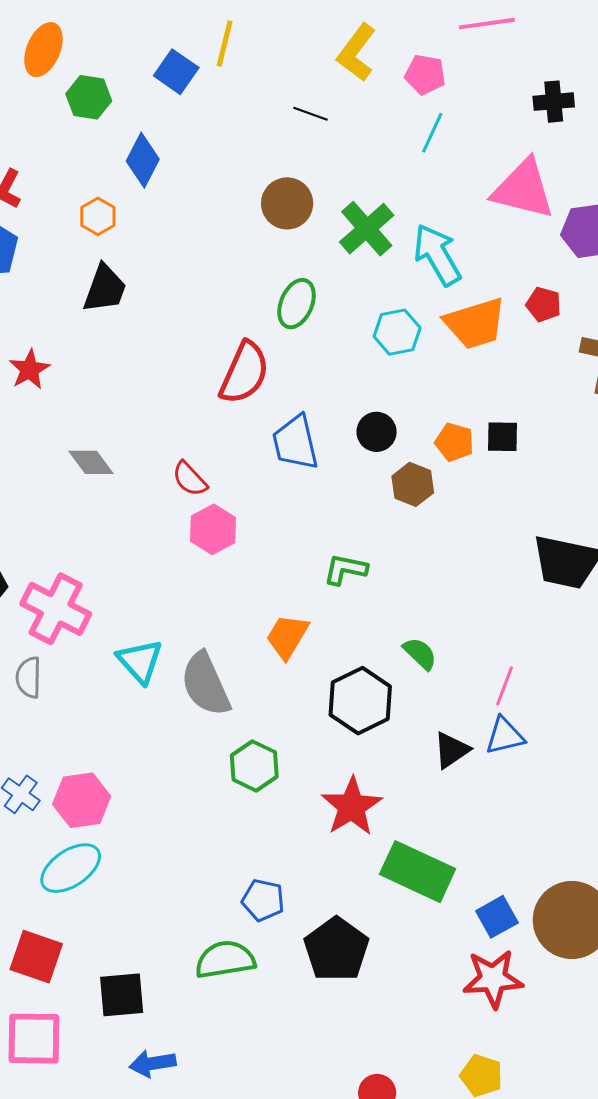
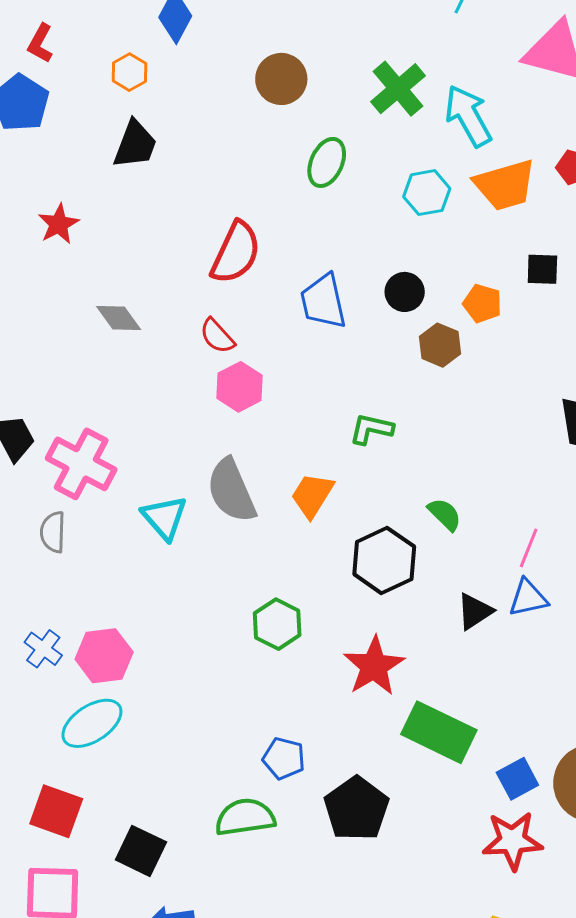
brown circle: (287, 203) -> (281, 79), moved
red semicircle: (244, 373) -> (236, 253), moved
black square: (502, 437) -> (542, 269), moved
gray semicircle: (206, 684) -> (231, 491), moved
black square: (122, 995) -> (141, 851), turned 30

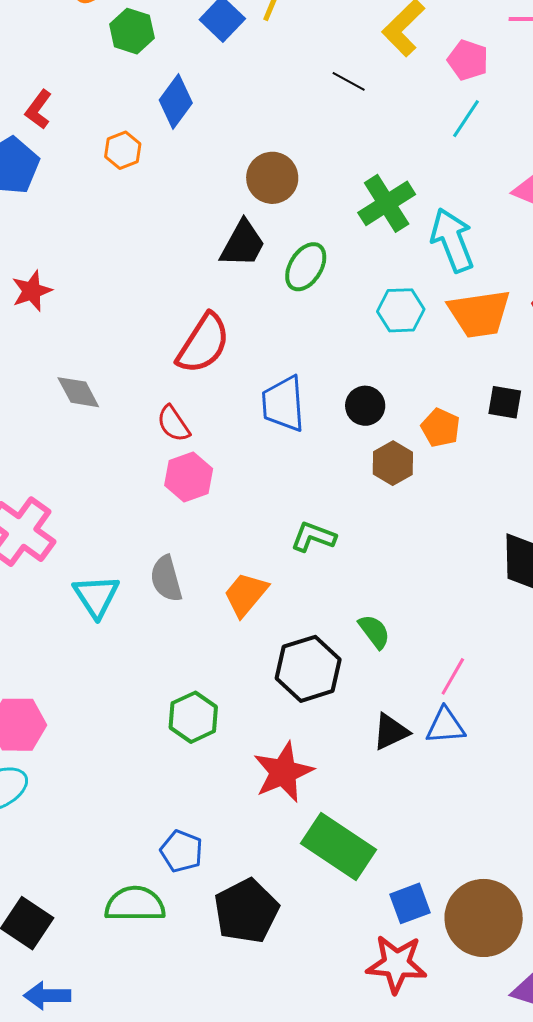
black trapezoid: (135, 144) -> (243, 244), moved
gray semicircle: (231, 491) -> (166, 579), size x0.7

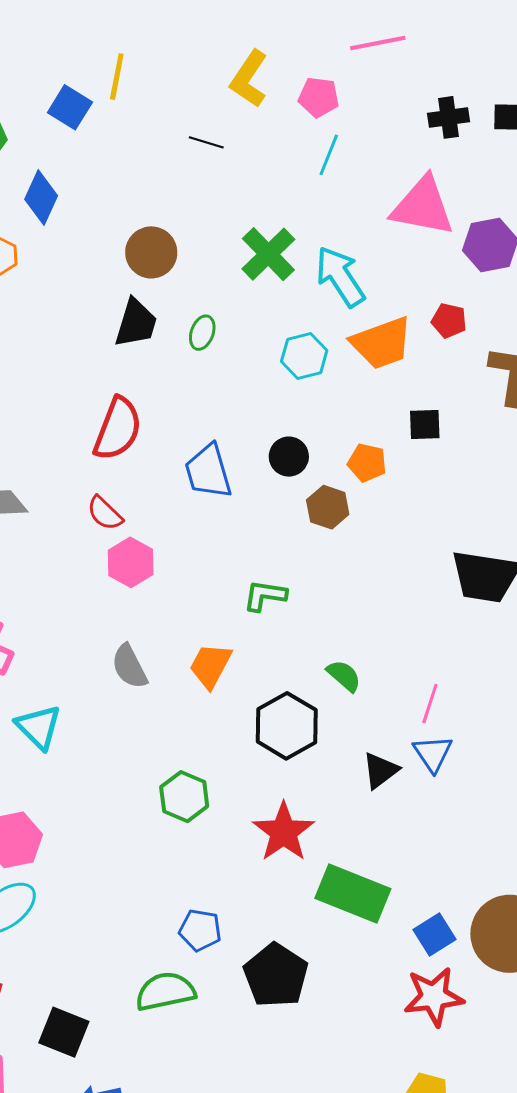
green ellipse: (306, 267) -> (202, 333), size x0.7
cyan triangle: (96, 596) -> (39, 727), moved
blue triangle: (445, 726) -> (433, 753), turned -48

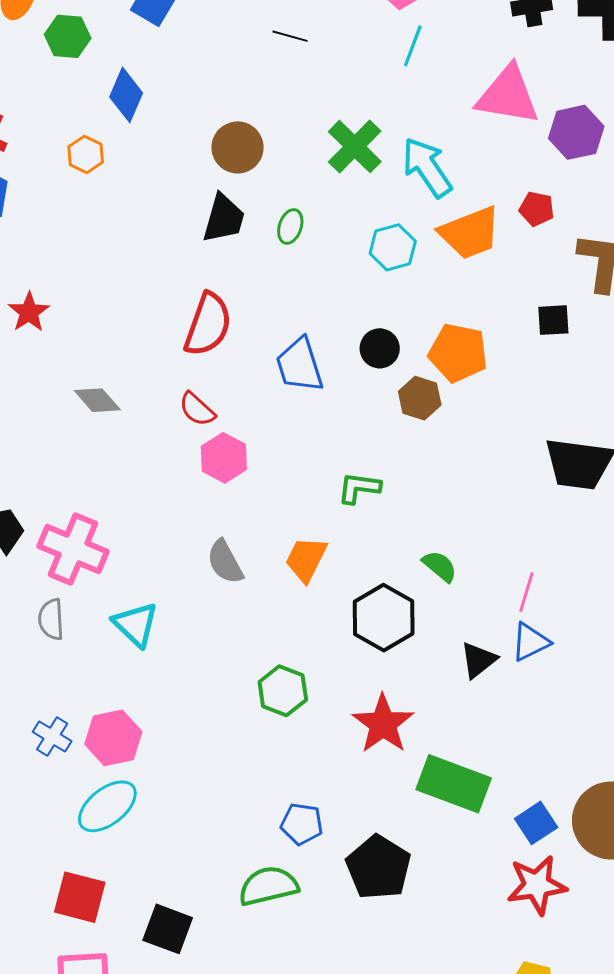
black square: (425, 425) -> (553, 320), moved
orange pentagon: (367, 463) -> (458, 353), size x1.5
blue triangle: (433, 753) -> (530, 642), turned 39

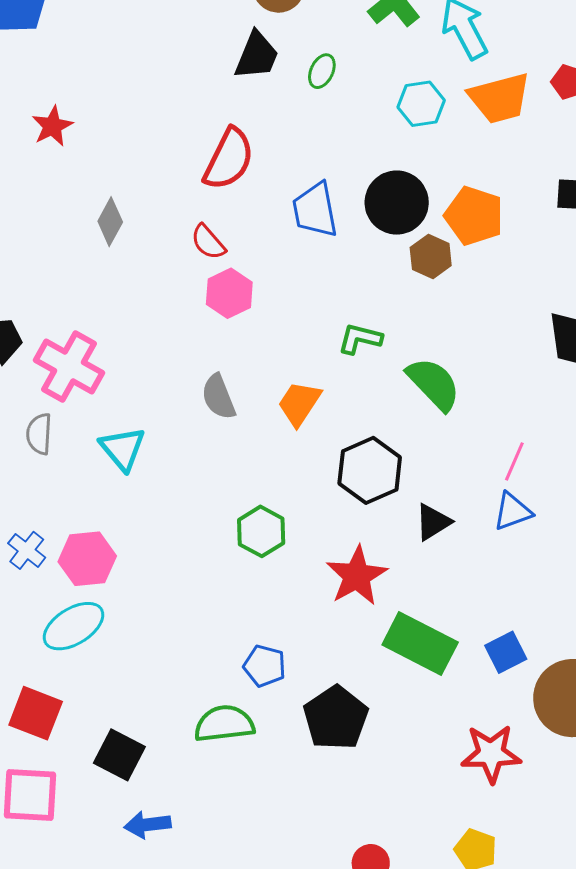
black circle: (380, 348) -> (397, 203), size x1.6
gray diamond: (97, 400) -> (110, 222), turned 63
green semicircle: (440, 566) -> (434, 384), moved, size x1.6
black triangle: (478, 660) -> (433, 522), moved
blue square: (536, 823) -> (506, 652), moved

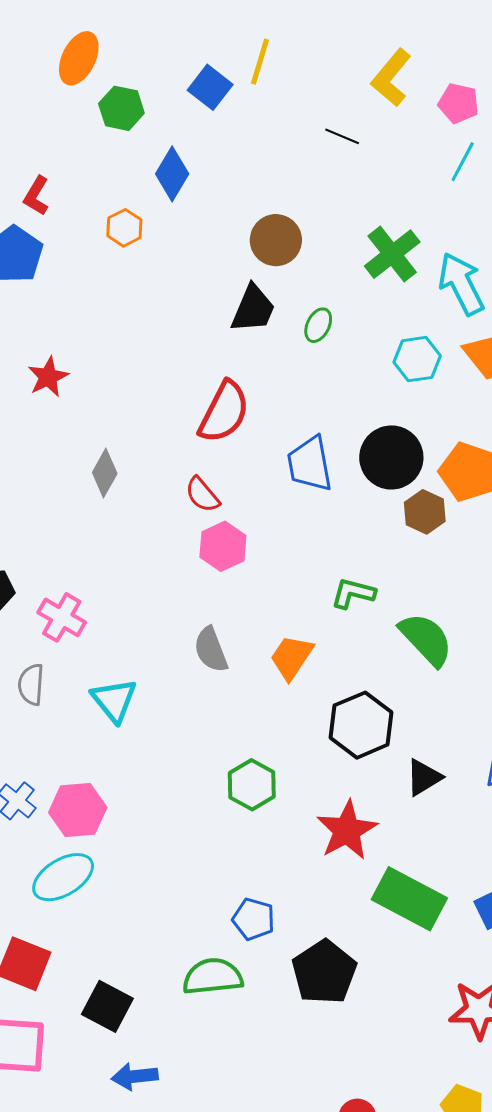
pink cross: (69, 366) -> (62, 617), size x0.7

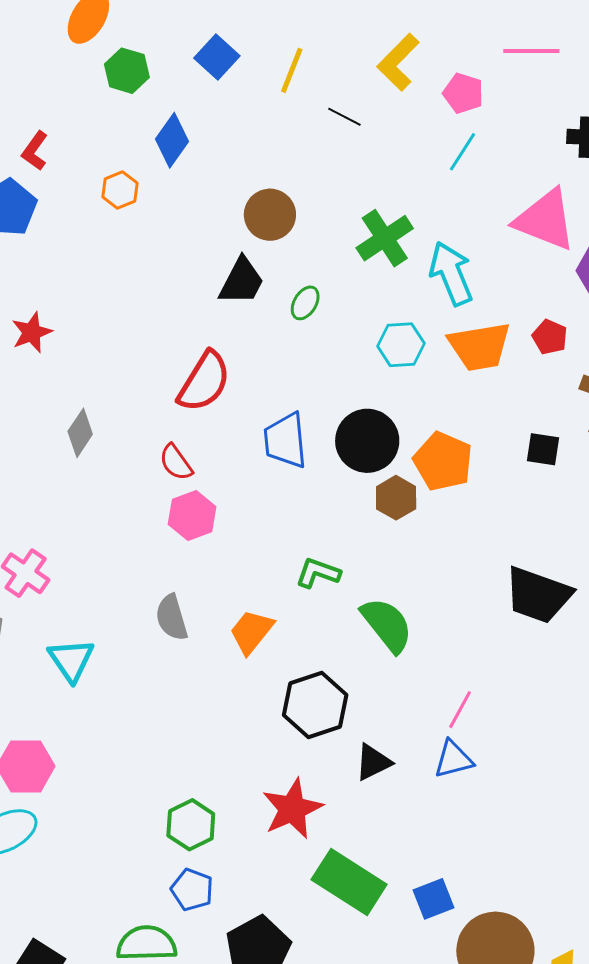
yellow line: (260, 62) -> (292, 70), moved
green hexagon: (252, 785) -> (191, 825), moved

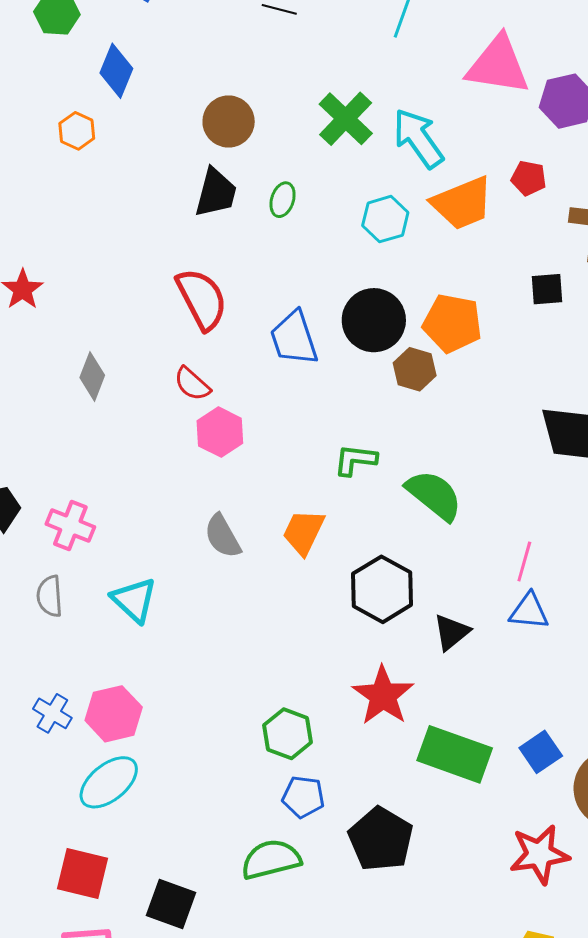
red semicircle: (204, 382) -> (202, 299), turned -46
blue triangle: (454, 759) -> (529, 611), turned 33

